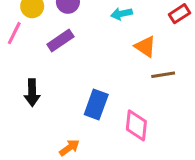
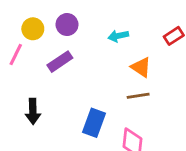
brown line: (163, 75) -> (138, 96), moved

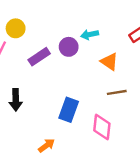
purple circle: (67, 25) -> (69, 47), moved
brown line: (138, 96) -> (117, 92), moved

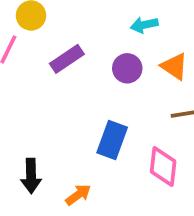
purple circle: (69, 47) -> (127, 68), moved
black arrow: (16, 100) -> (31, 176), moved

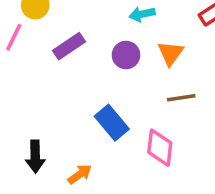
orange triangle: (174, 66) -> (171, 53), turned 32
blue rectangle: (112, 140) -> (112, 123), turned -60

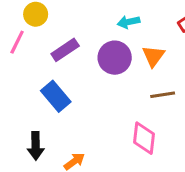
purple circle: (126, 55) -> (115, 58), size x1.4
blue rectangle: (112, 123) -> (56, 96), moved

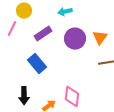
cyan arrow: (129, 22) -> (65, 12), moved
pink diamond: (144, 138) -> (72, 97), moved

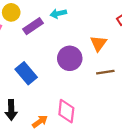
purple rectangle: (43, 34) -> (33, 26), moved
purple circle: (75, 39) -> (70, 58), moved

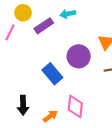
blue rectangle: (26, 73) -> (52, 74), moved

